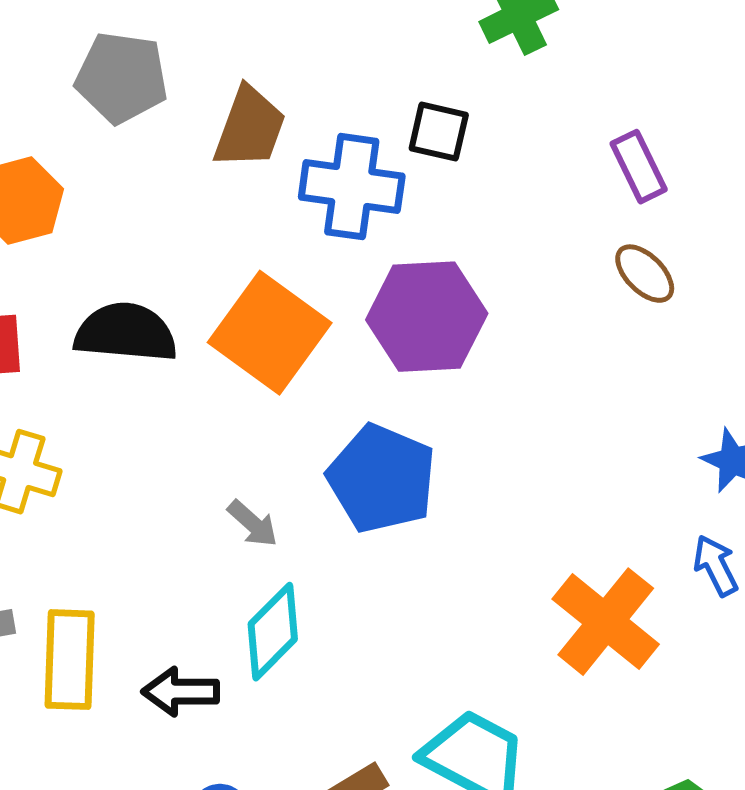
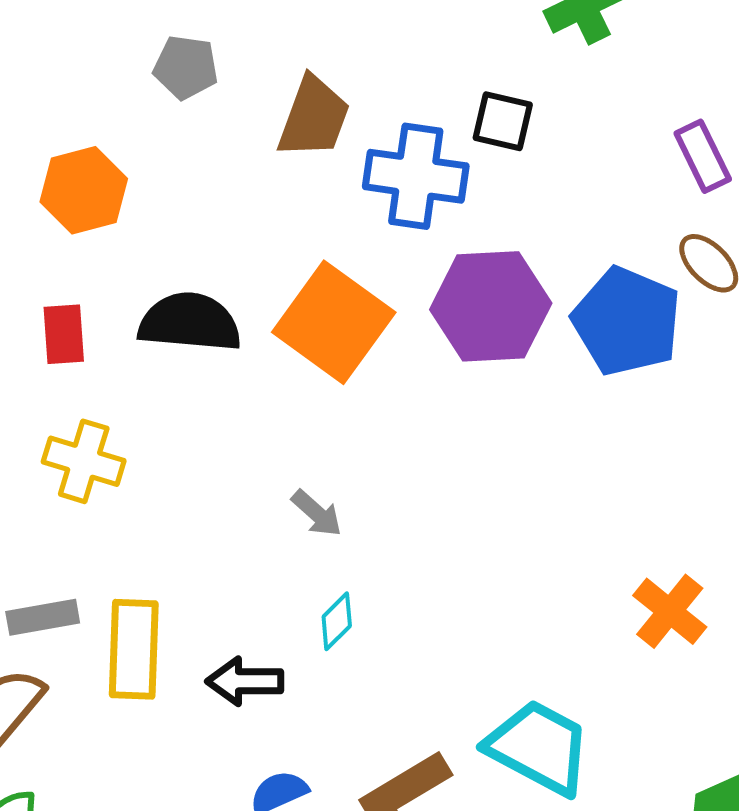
gray pentagon: (122, 78) -> (186, 67), size x0.7
blue pentagon: (382, 479) -> (627, 321), moved
orange cross: (606, 622) -> (670, 611), size x0.7
cyan diamond: (273, 632) -> (337, 621), size x0.6

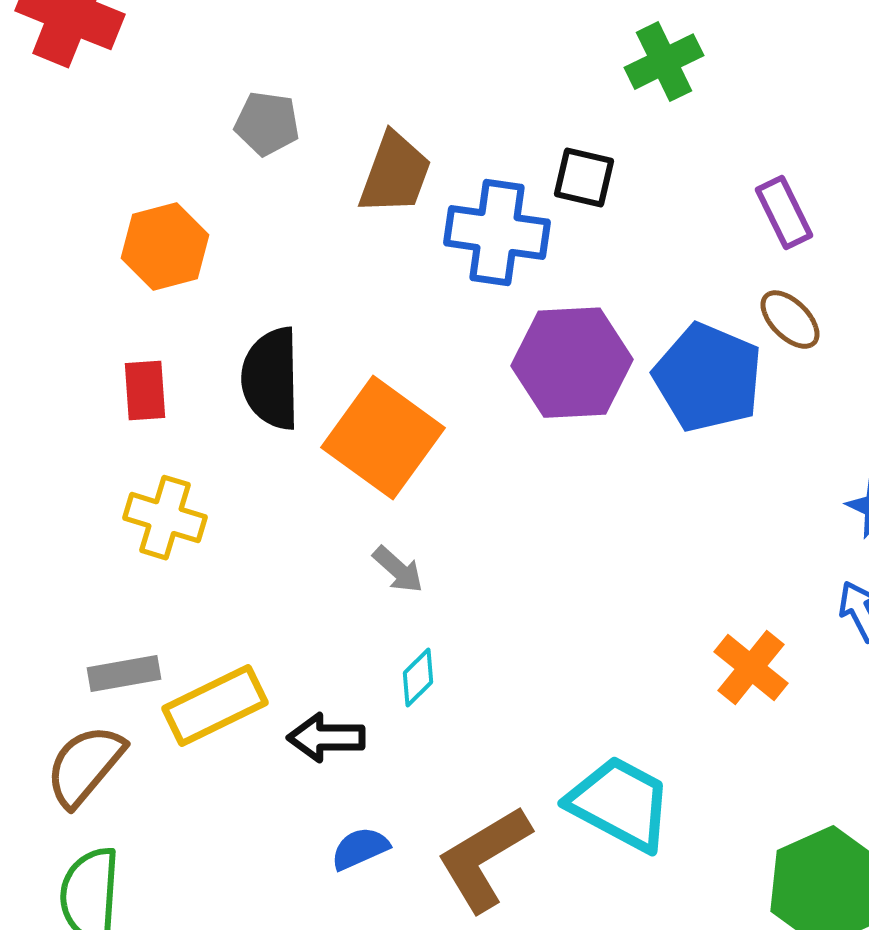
black semicircle: (190, 322) -> (271, 379), turned -96
orange square: (334, 322) -> (383, 438), moved
yellow rectangle: (134, 649) -> (215, 706), turned 62

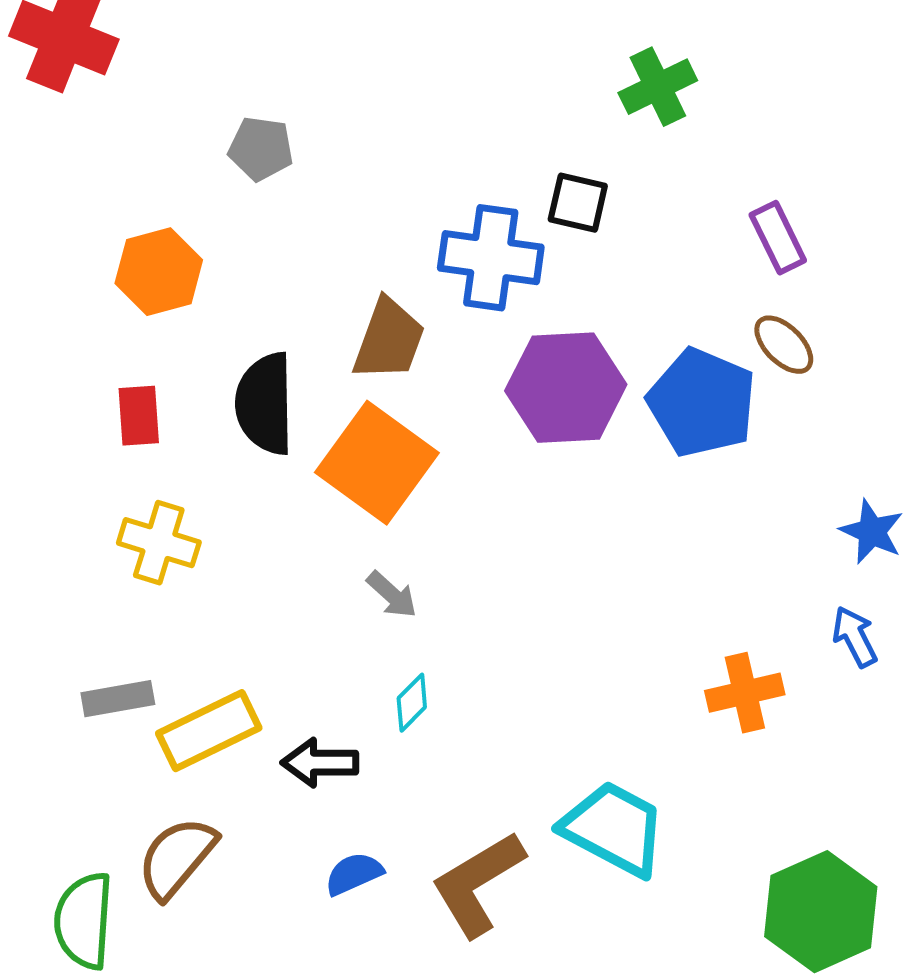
brown trapezoid: (395, 174) -> (389, 340), moved
orange cross: (751, 668) -> (745, 693), turned 38
brown semicircle: (85, 766) -> (177, 858), moved

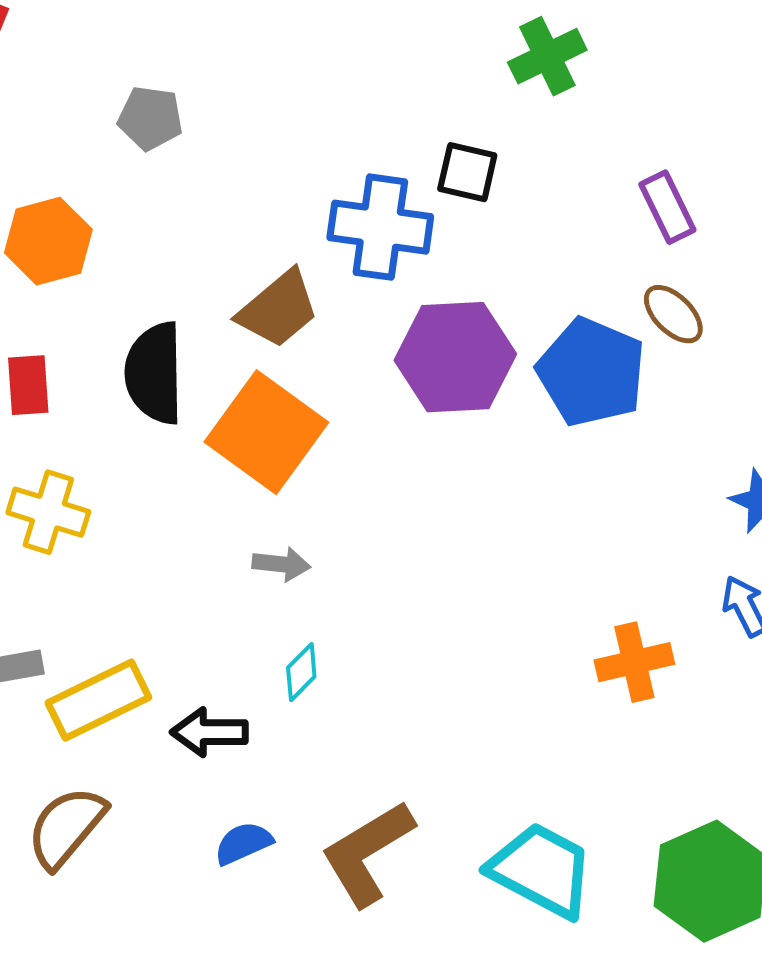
brown trapezoid: (389, 340) -> (278, 309), turned 30
gray arrow: (392, 595) -> (281, 564), turned -36
cyan trapezoid: (614, 829) -> (541, 870), moved

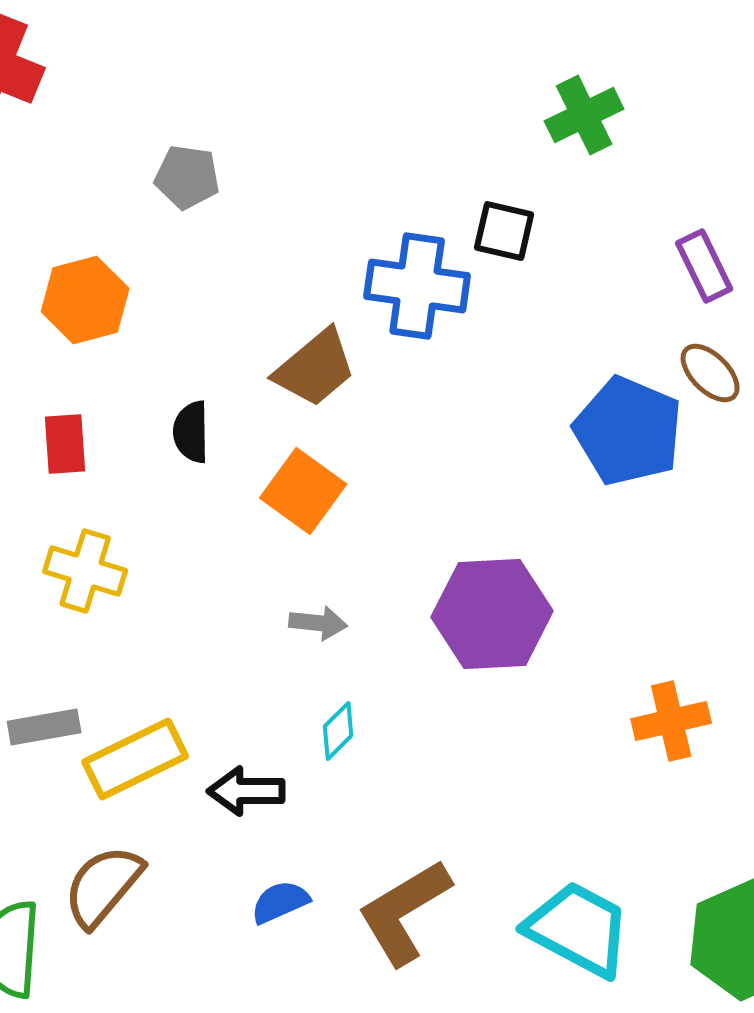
purple hexagon: (455, 357) -> (492, 614), moved
black semicircle: (154, 373) -> (191, 432), size x0.6
orange square: (266, 432) -> (303, 491), size x0.7

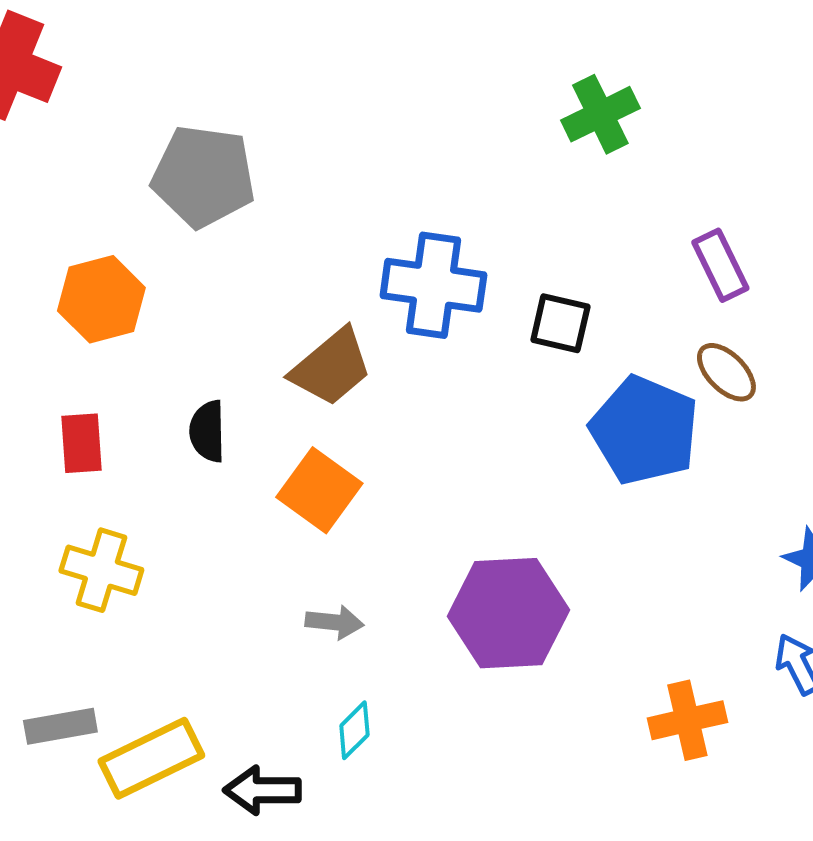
gray pentagon: (187, 177) -> (203, 176), size x1.6
black square: (504, 231) -> (560, 323), moved

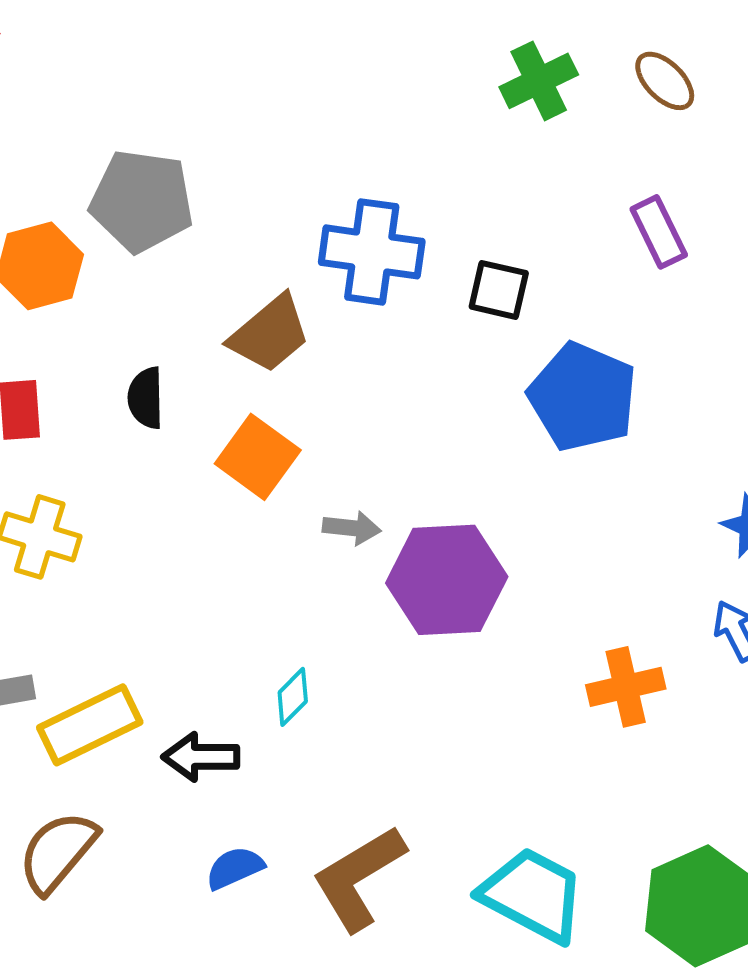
gray pentagon: (203, 176) -> (142, 201), moved
brown ellipse: (726, 372) -> (665, 81), moved
gray arrow: (334, 622) -> (352, 528), moved

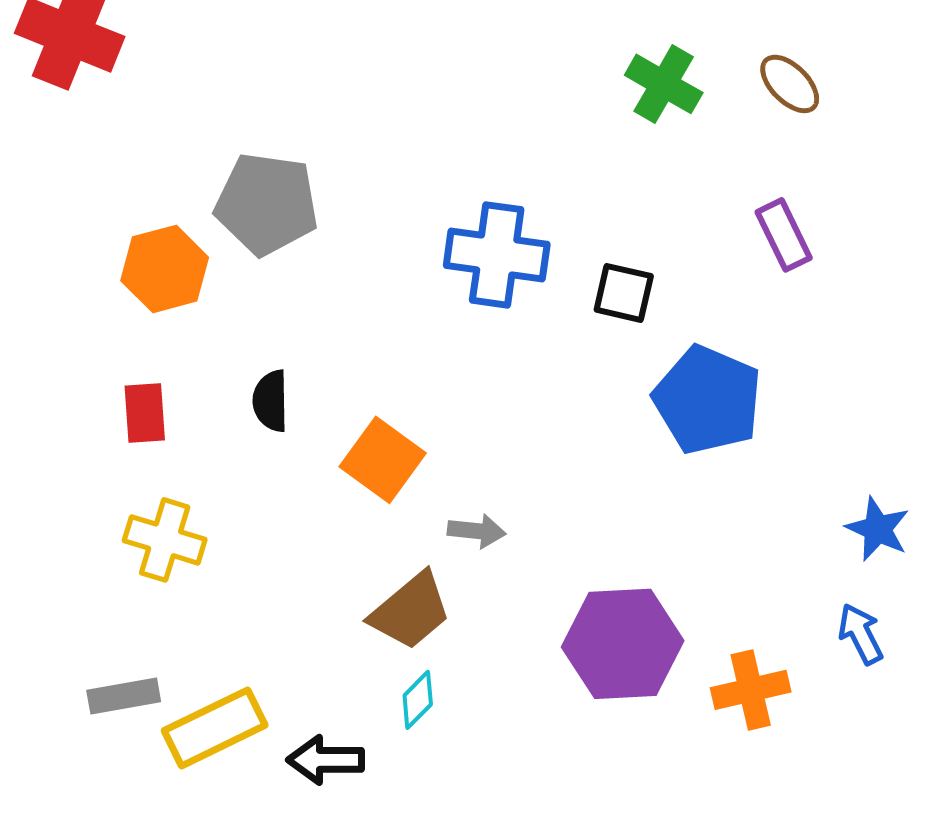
green cross: (539, 81) -> (664, 84), turned -34
brown trapezoid: (270, 334) -> (411, 611), moved
purple hexagon: (447, 580) -> (623, 644), moved

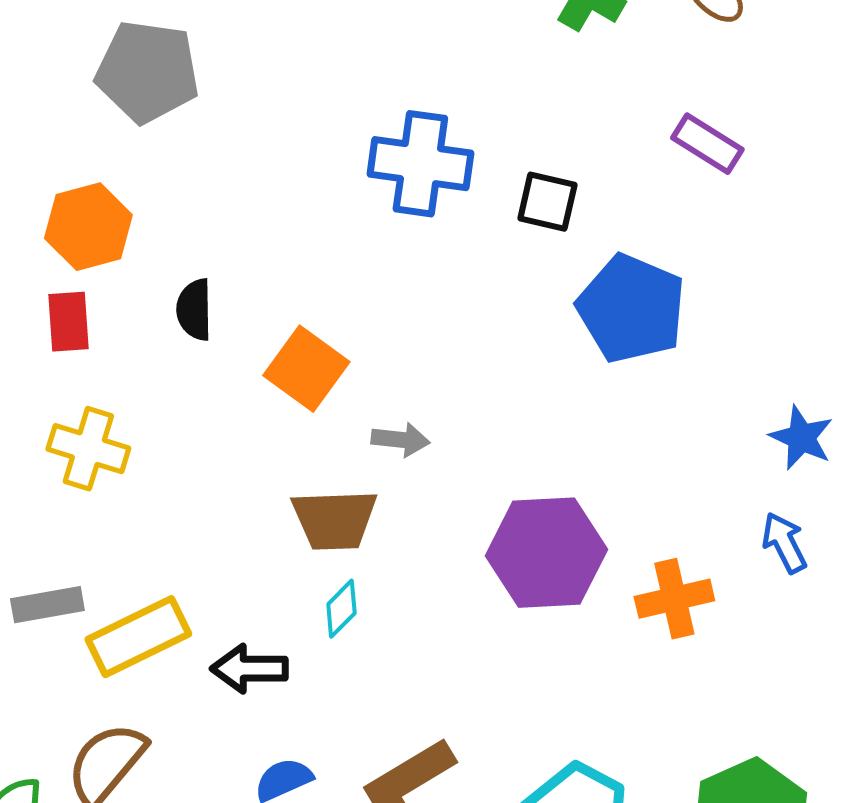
gray pentagon: (267, 204) -> (147, 72), moved
purple rectangle: (784, 235) -> (707, 144), turned -32
orange hexagon: (165, 269) -> (88, 227), moved
brown trapezoid: (411, 611) -> (334, 520), turned 38

